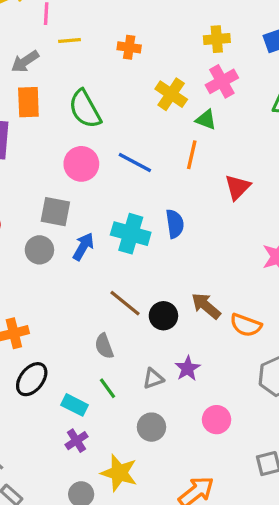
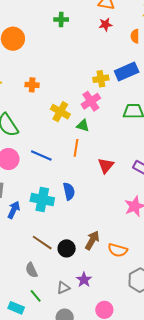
yellow cross: (217, 39) -> (101, 79), moved
brown arrow: (206, 306) -> (92, 240), turned 84

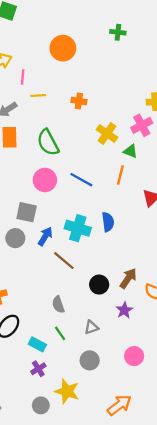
brown line: (42, 243) -> (64, 261), moved
purple star: (84, 280) -> (124, 310), moved

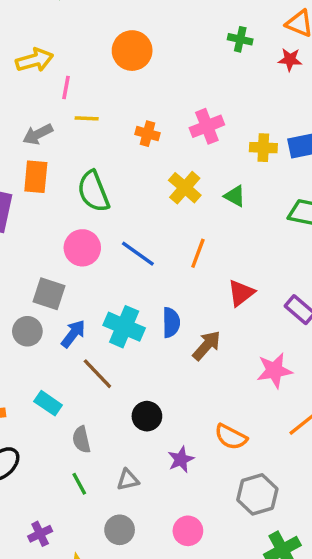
green cross: (118, 32) -> (240, 39), moved
pink cross: (142, 125) -> (207, 126), moved
green triangle: (130, 151) -> (235, 196), moved
brown arrow: (128, 278) -> (207, 346), moved
cyan rectangle: (37, 344) -> (48, 403), moved

